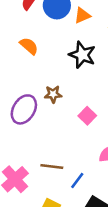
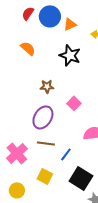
purple ellipse: (24, 109) -> (43, 117), moved

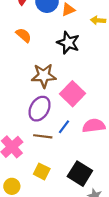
brown star: (47, 86) -> (44, 76), size x1.6
pink square: (74, 103) -> (73, 94), size x1.6
blue line: (66, 154) -> (64, 127), moved

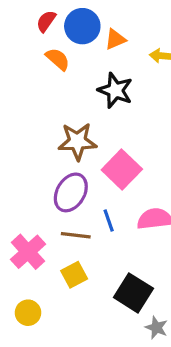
orange semicircle: (24, 35) -> (58, 59), moved
blue line: (64, 127) -> (109, 220), turned -56
yellow square: (42, 171) -> (74, 275), moved, turned 35

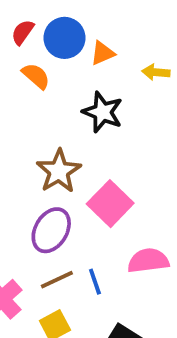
brown star: (77, 141) -> (59, 171), turned -30
blue line: (109, 220) -> (95, 282), moved
brown line: (76, 235) -> (57, 280), turned -32

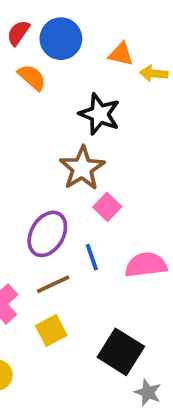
orange triangle: (103, 53) -> (121, 54), moved, turned 36
brown star: (59, 171) -> (82, 168), moved
pink square: (110, 204) -> (107, 207), size x0.6
blue line: (95, 282) -> (92, 257), moved

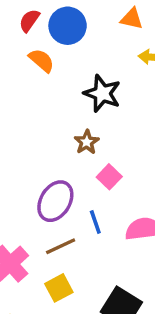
orange triangle: (121, 54) -> (132, 19), moved
brown star: (82, 168) -> (87, 142), size x0.6

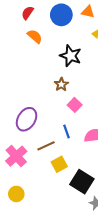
blue circle: (68, 26) -> (61, 15), moved
purple ellipse: (55, 201) -> (27, 119), moved
yellow square: (59, 288) -> (59, 164), moved

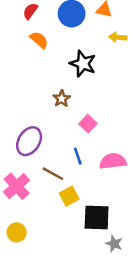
brown star: (61, 84) -> (62, 99), moved
brown line: (46, 146) -> (53, 174), turned 54
black square: (82, 182) -> (97, 217), turned -30

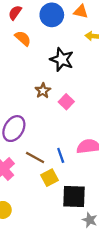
pink square: (88, 124) -> (66, 102), moved
blue line: (78, 156) -> (61, 155), moved

